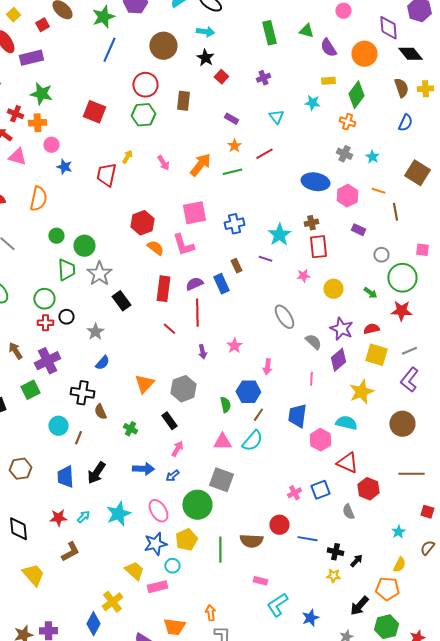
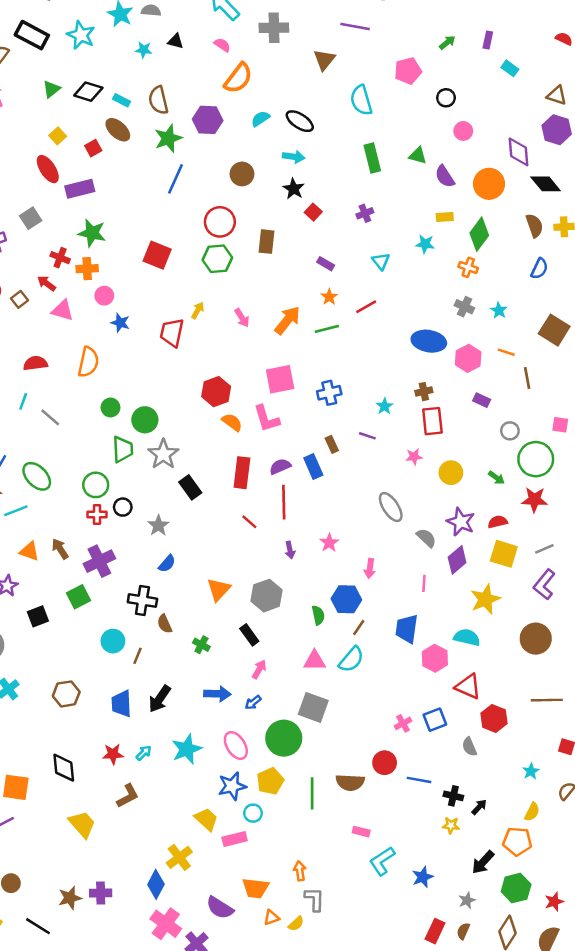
brown circle: (163, 46) -> (242, 174), size x0.7
cyan star: (279, 235) -> (385, 406), size x0.6

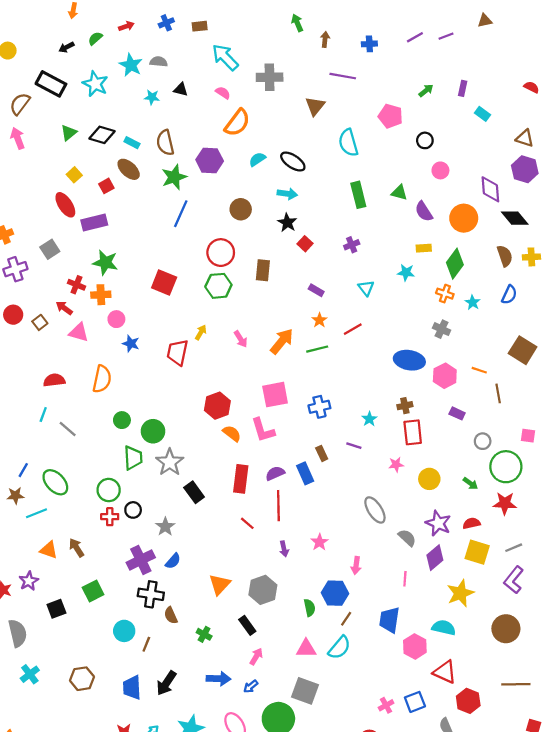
pink pentagon: (408, 71) -> (390, 116), turned 30
cyan star: (499, 310) -> (473, 302), moved
purple cross: (99, 561) -> (141, 560), moved

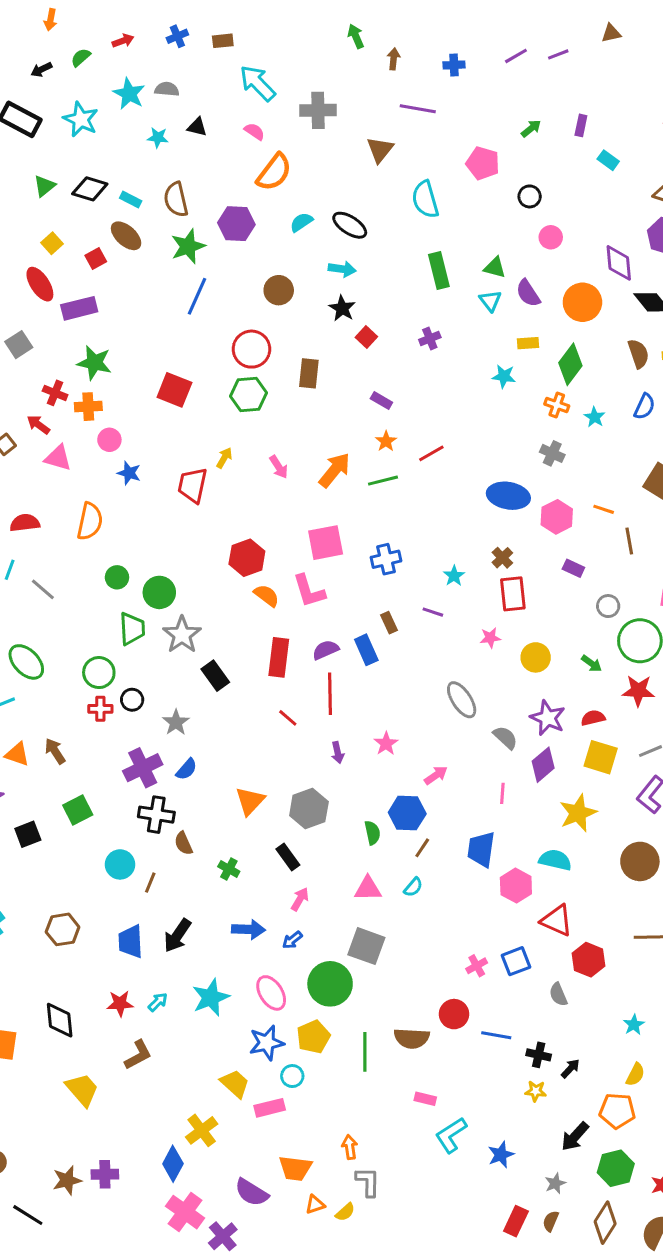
cyan triangle: (366, 288) -> (490, 301), moved
brown cross: (405, 406) -> (502, 558), turned -32
pink arrow: (356, 565) -> (436, 775), turned -133
cyan semicircle: (339, 648) -> (413, 887), size x0.6

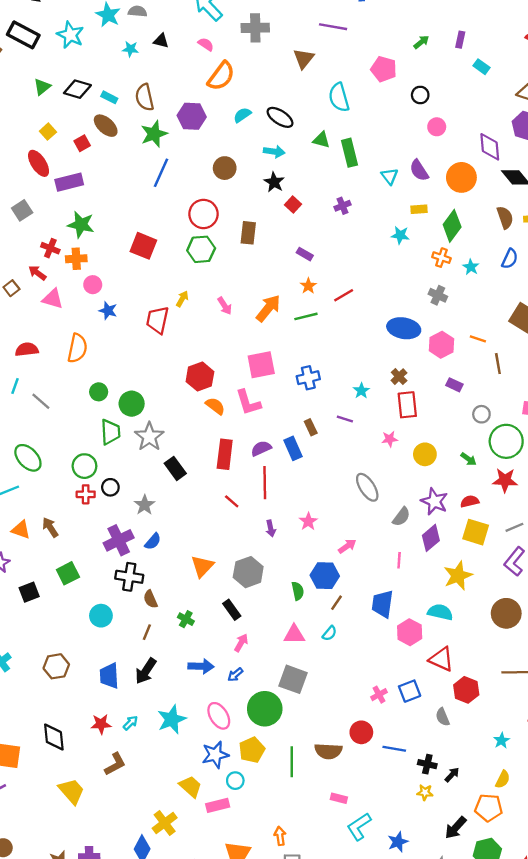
green triangle: (495, 267) -> (321, 140), moved
gray semicircle: (505, 738) -> (401, 517), turned 84
brown line: (150, 883) -> (147, 632), moved

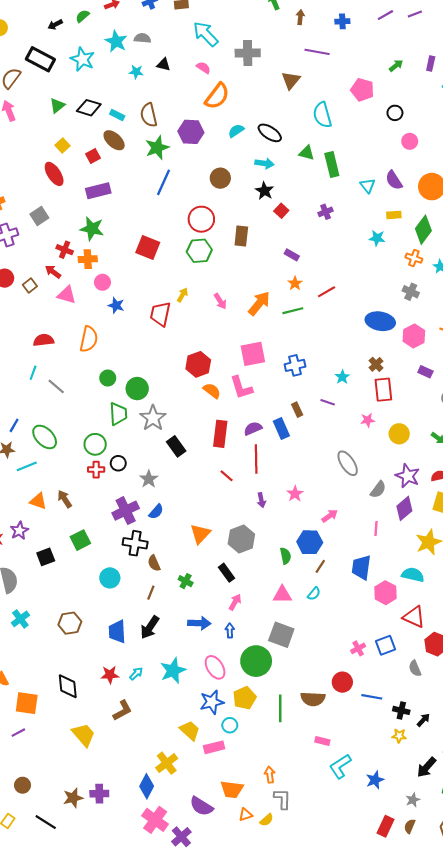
purple rectangle: (69, 182) -> (98, 191), moved
blue arrow: (235, 675) -> (230, 631), turned 128

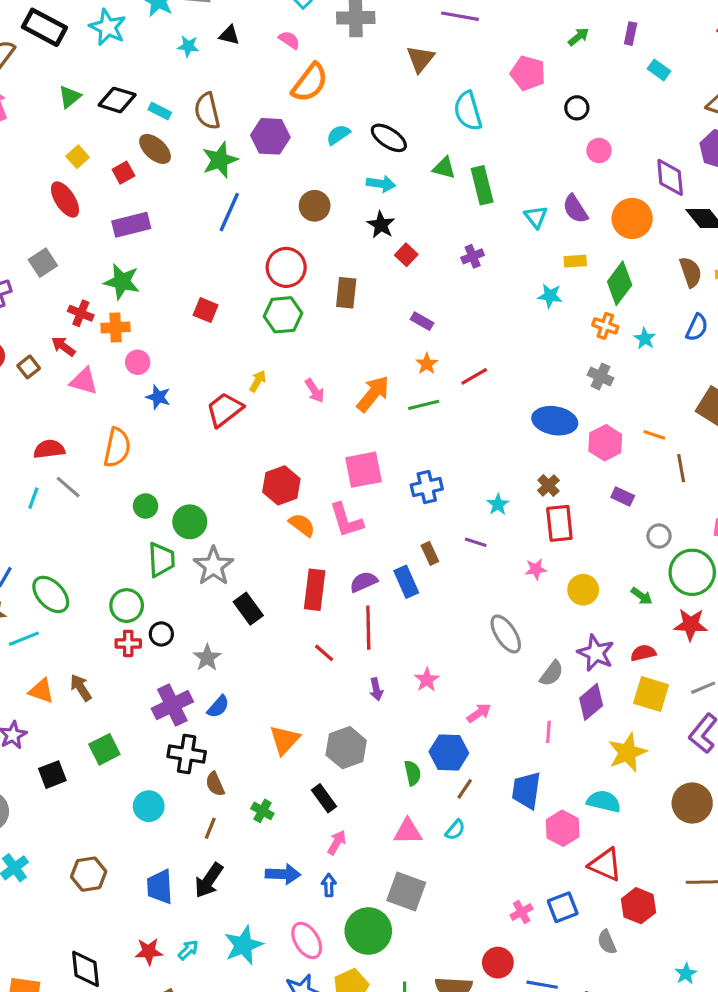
red square: (148, 248) -> (206, 310), size x0.7
red trapezoid: (160, 314) -> (225, 410), turned 40
gray line: (56, 386) -> (68, 487), moved

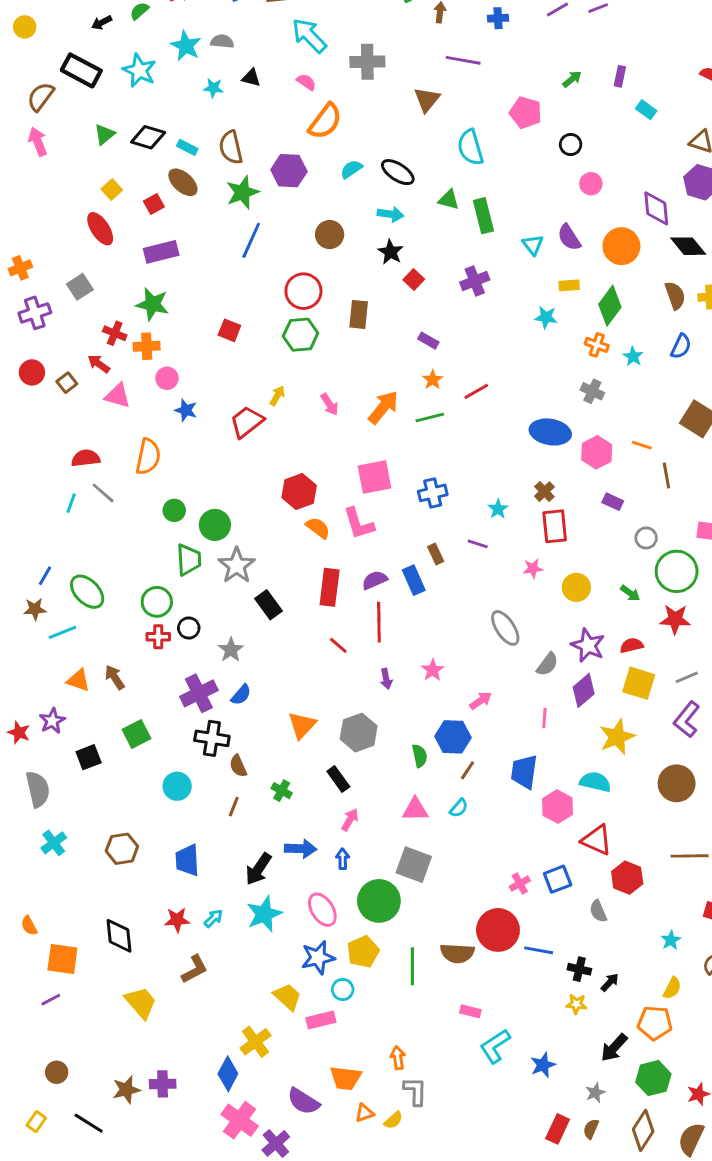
purple cross: (473, 256) -> (475, 281), size x1.4
black arrow: (209, 880) -> (258, 869), moved
red circle: (498, 963) -> (498, 930), size x1.5

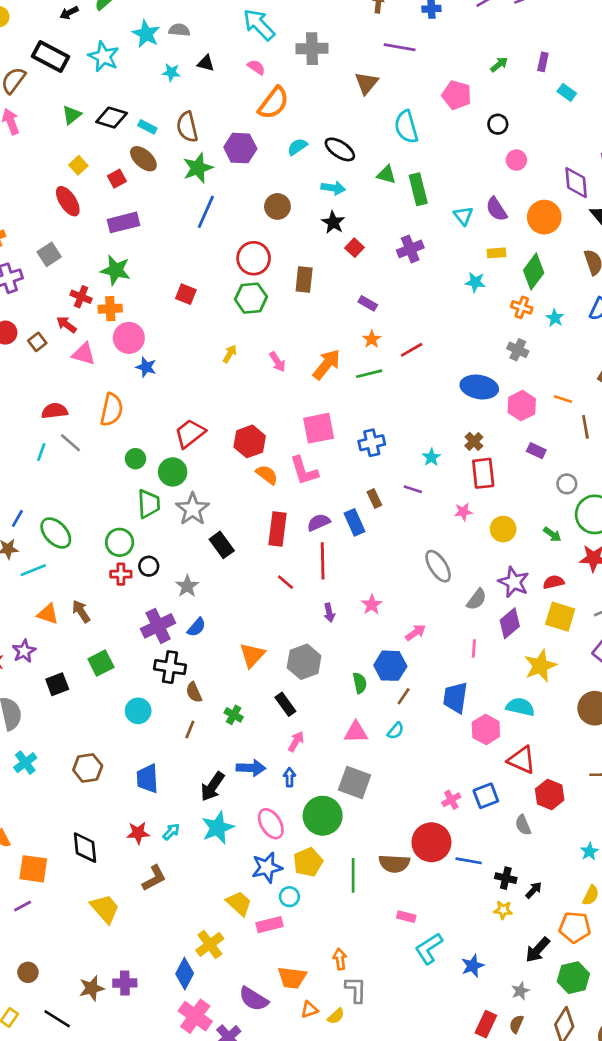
pink circle: (167, 378) -> (129, 338), size x1.5
red trapezoid: (247, 422) -> (190, 433), moved

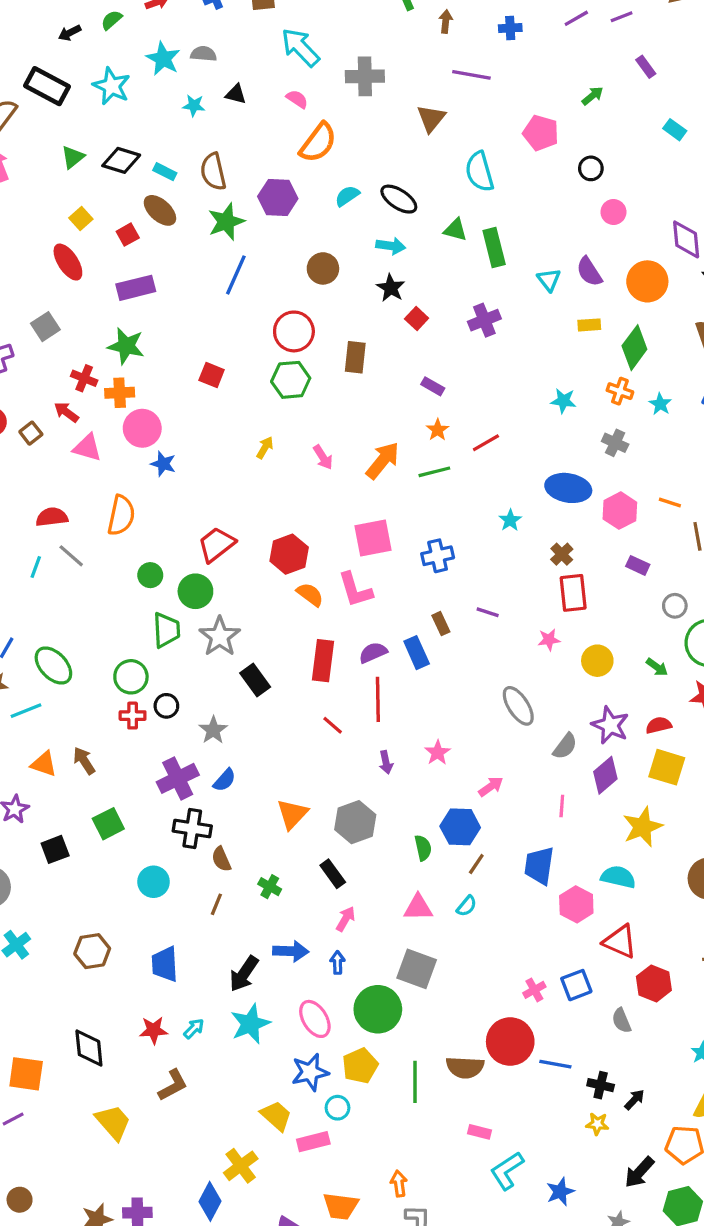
purple rectangle: (543, 62) -> (646, 67), moved, turned -48
cyan star: (475, 282) -> (563, 401), moved
cyan star: (431, 457) -> (510, 520), moved

